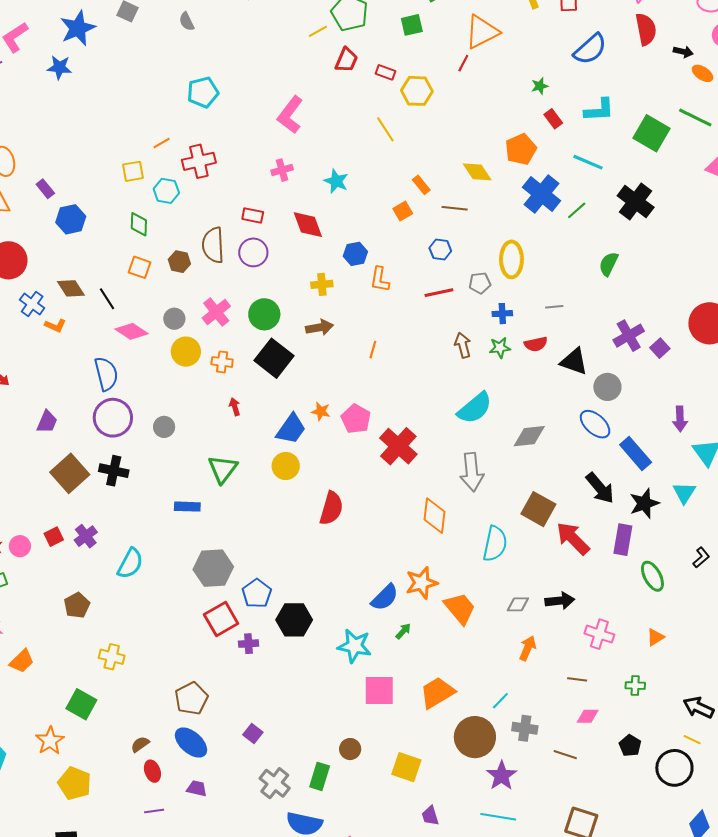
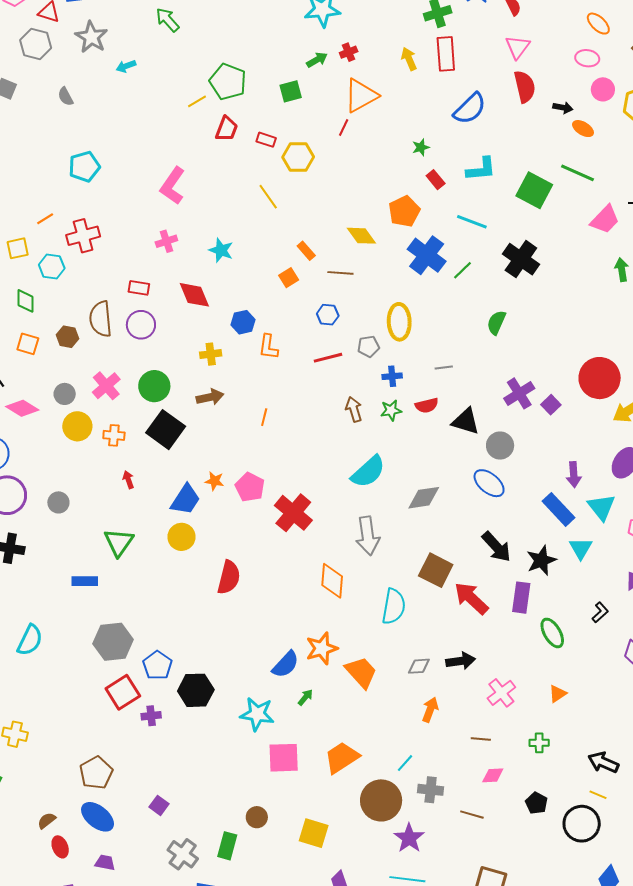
blue rectangle: (636, 453) -> (559, 509), moved
pink cross: (599, 634) -> (501, 693), turned 36

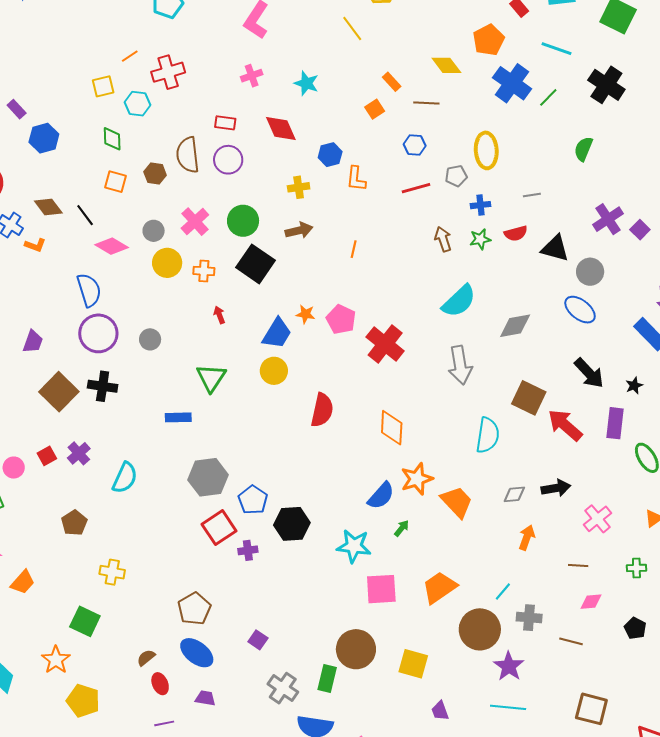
black star: (541, 560) -> (634, 386), size x0.6
orange diamond: (332, 581) -> (392, 428), moved
brown circle: (257, 817) -> (356, 649), size x1.8

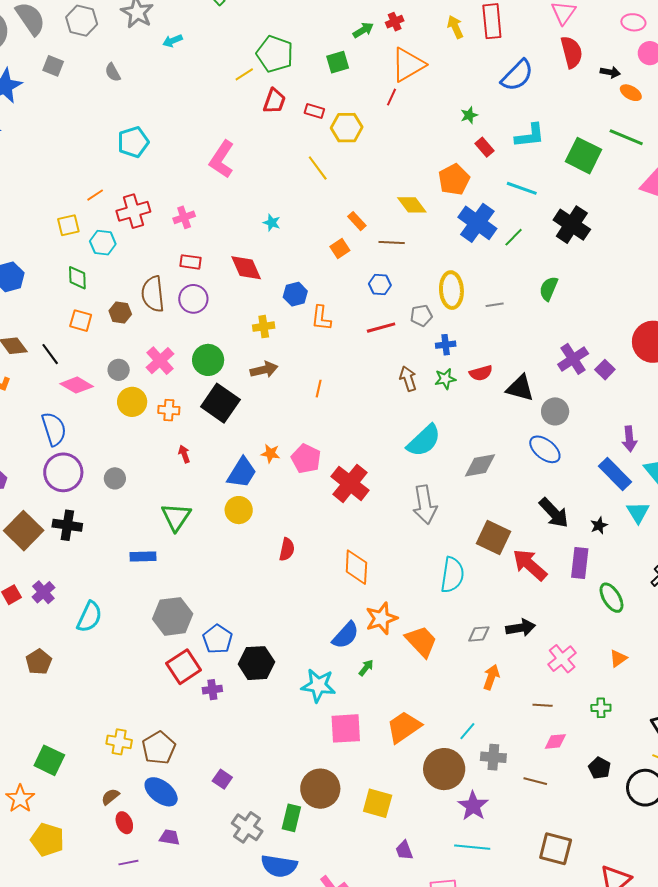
pink cross: (252, 76) -> (184, 217), moved
cyan star: (306, 83) -> (272, 223), size x0.7
gray line: (532, 195) -> (495, 305), moved
red semicircle: (322, 410) -> (287, 549), size x0.7
yellow cross: (112, 572) -> (119, 742), moved

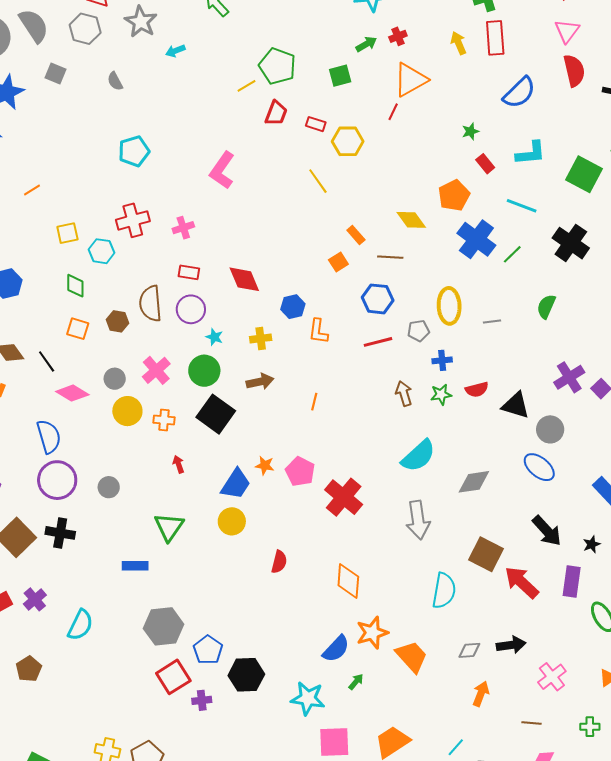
orange line: (95, 195) -> (32, 190), moved
cyan star: (272, 223) -> (214, 337), moved
blue hexagon: (380, 285) -> (378, 299), size x1.4

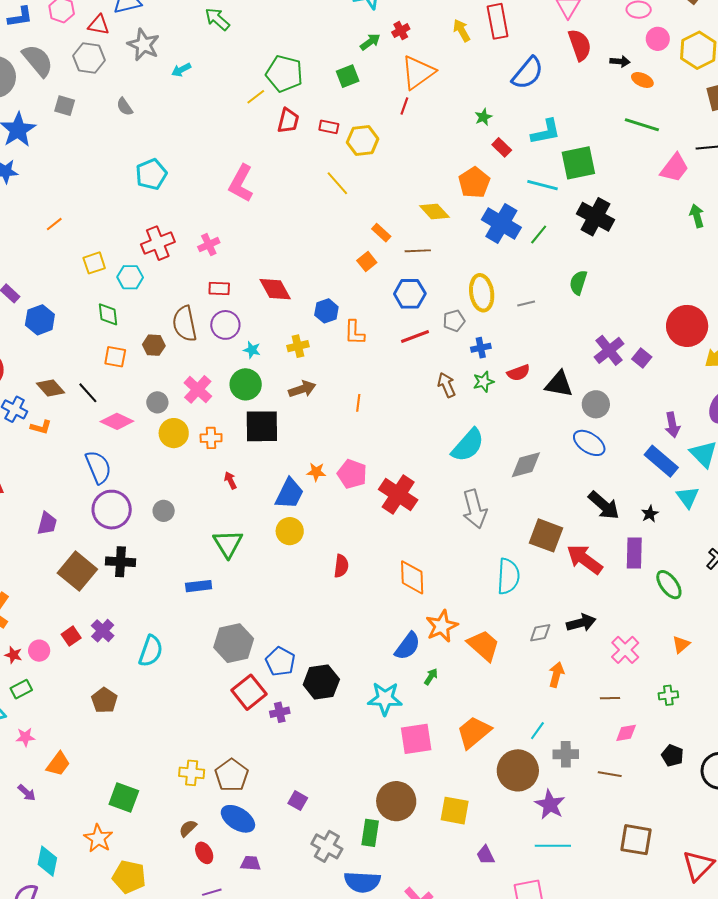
green square: (584, 174) -> (578, 163), moved, turned -33
black square: (216, 414) -> (262, 426), turned -30

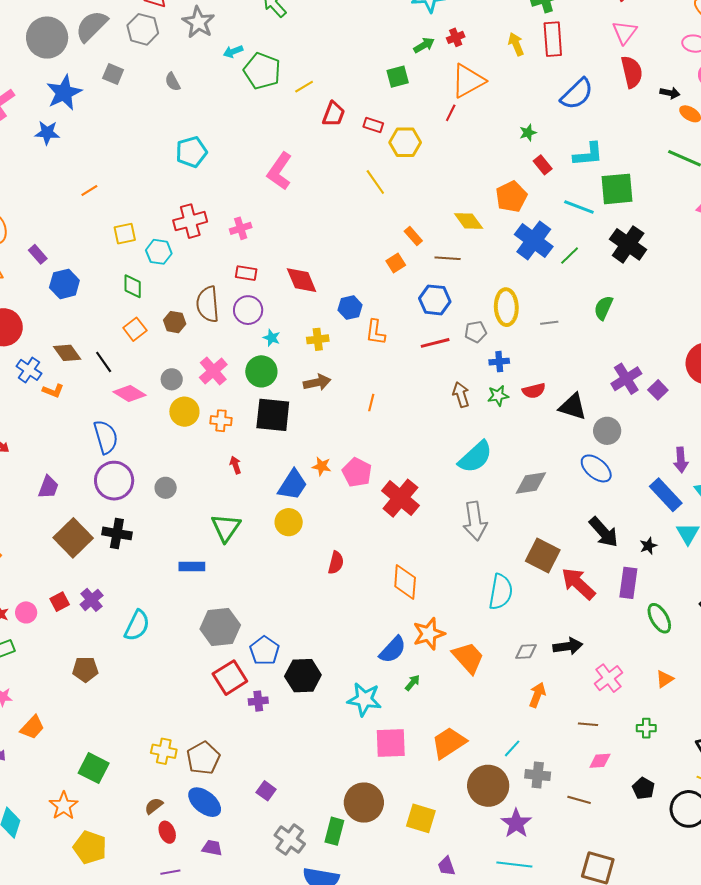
gray semicircle: (38, 61) -> (91, 26), turned -102
green pentagon: (284, 74) -> (262, 71), moved
orange square: (115, 357) -> (135, 329), turned 35
brown pentagon: (104, 700) -> (85, 669), turned 30

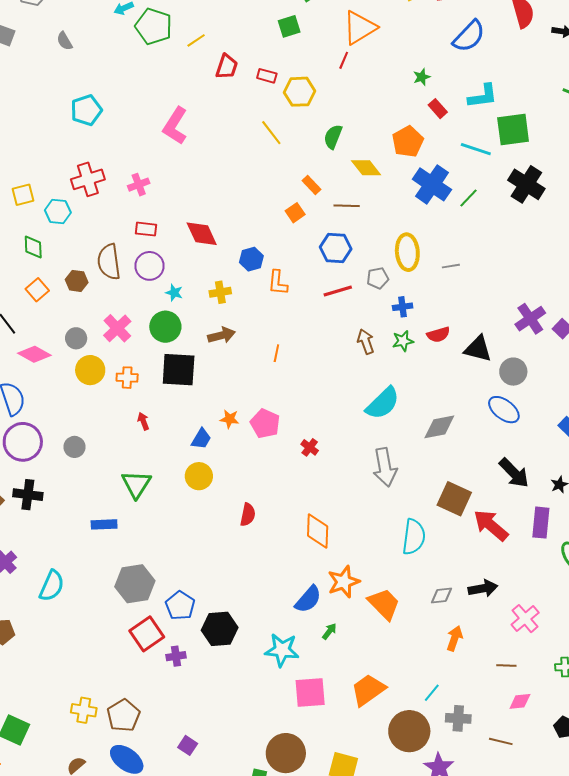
green semicircle: (603, 308) -> (333, 137), moved
blue trapezoid: (293, 485) -> (201, 439), size x0.7
red cross: (400, 498) -> (310, 447), size x0.5

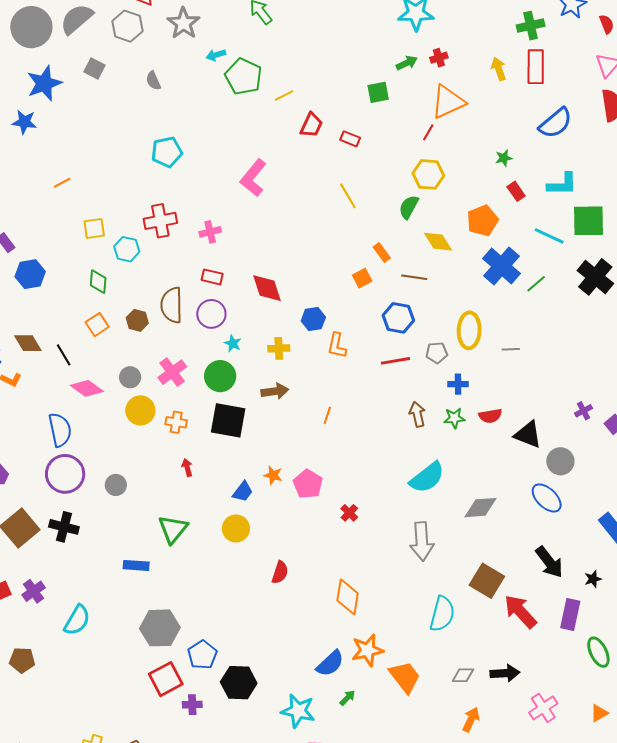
yellow hexagon: (299, 92) -> (428, 174), moved
purple cross: (530, 319) -> (583, 411), size x0.6

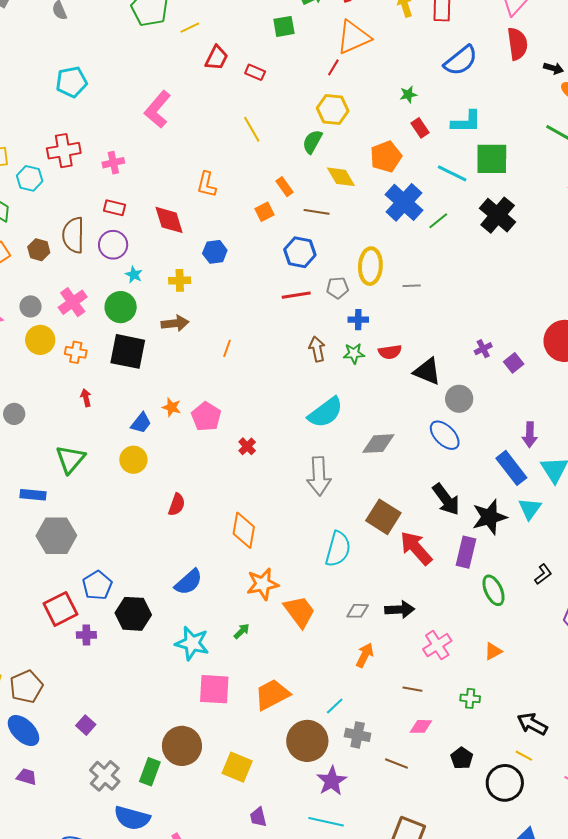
orange L-shape: (337, 346) -> (207, 184), moved
black star: (593, 579) -> (489, 517), size x2.0
gray hexagon: (160, 628) -> (56, 536), moved
blue semicircle: (330, 663) -> (189, 582), moved

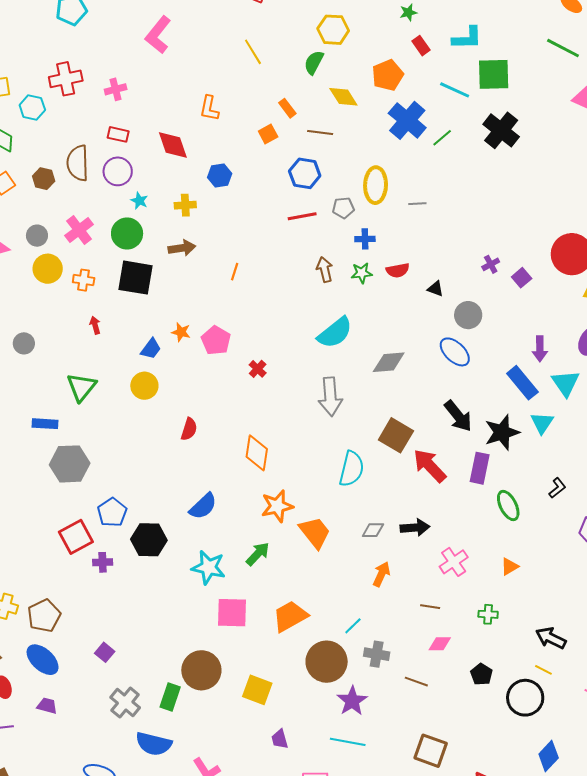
black triangle: (427, 371) -> (435, 289), size x0.6
green arrow: (242, 631) -> (258, 554), size x1.5

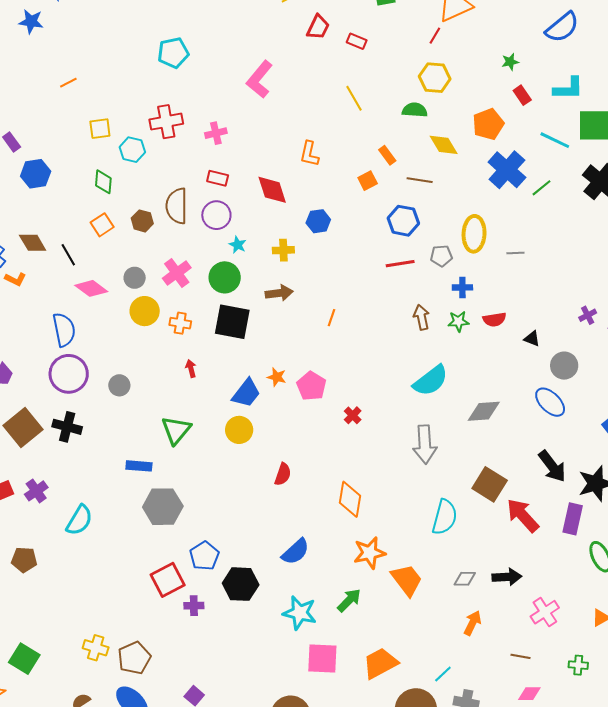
green semicircle: (314, 62) -> (415, 110), turned 65
blue trapezoid: (151, 349) -> (246, 393), size x1.4

